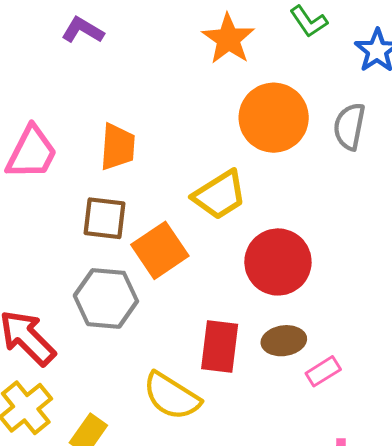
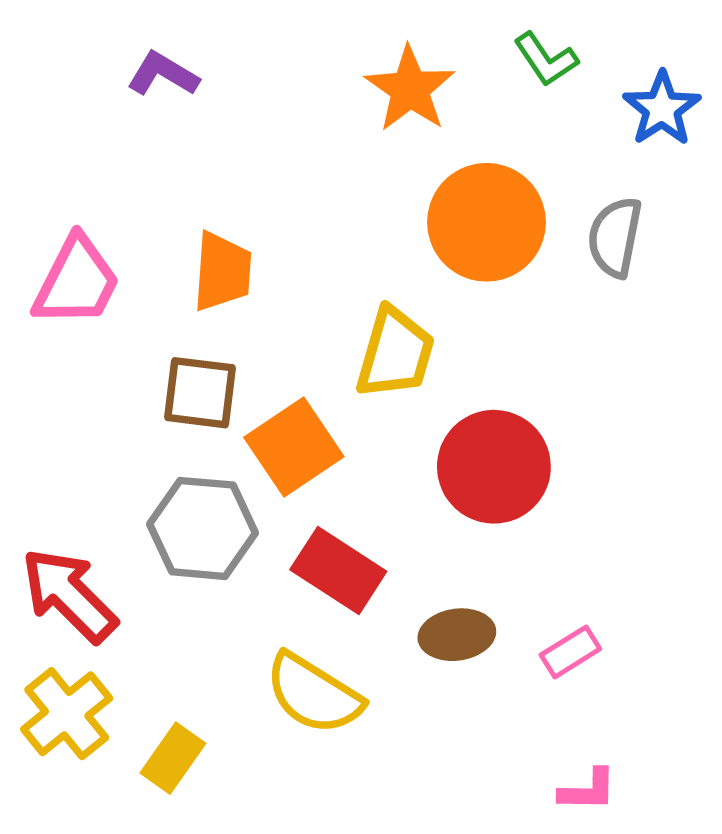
yellow trapezoid: (220, 195) -> (395, 353), turned -42
brown ellipse: (284, 341) -> (457, 635), moved
red rectangle: (220, 347) -> (338, 570), moved, turned -64

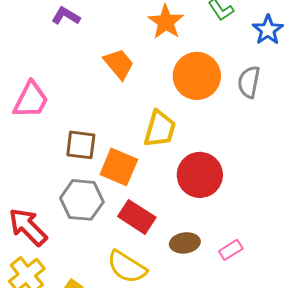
orange trapezoid: (222, 272) -> (119, 64), moved, turned -44
orange square: (294, 447) -> (119, 167), turned -33

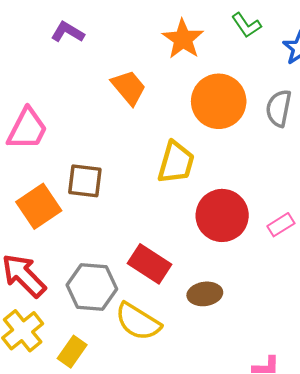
orange square: (119, 167) -> (39, 206), moved, turned 33
gray hexagon: (82, 200) -> (92, 287), moved
pink rectangle: (231, 250) -> (281, 225), moved

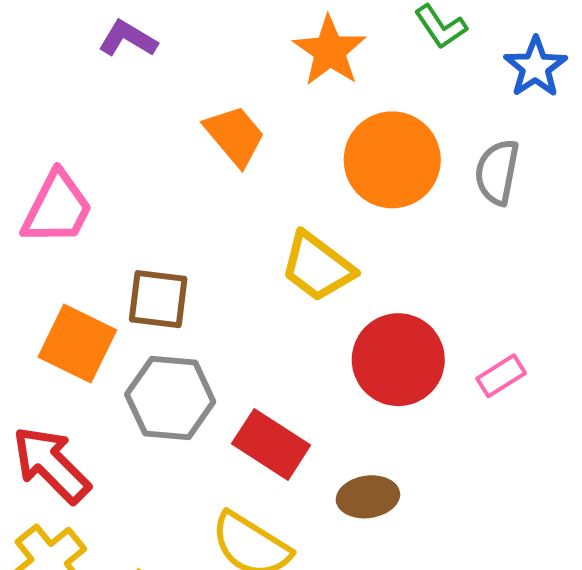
yellow trapezoid: (176, 162) -> (318, 267), turned 111
orange square: (39, 206) -> (77, 343), turned -30
gray hexagon: (92, 287) -> (170, 398), moved

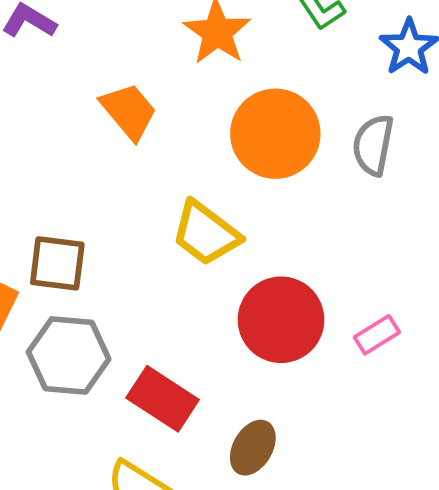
brown ellipse: (368, 497) -> (253, 448), turned -52

